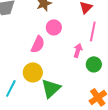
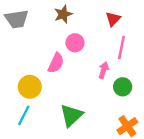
yellow circle: (33, 72) -> (30, 87), moved

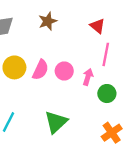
red triangle: (113, 19) -> (97, 26), turned -35
pink circle: (75, 43) -> (64, 71), moved
yellow circle: (30, 87) -> (14, 67), moved

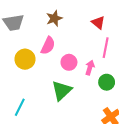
pink semicircle: (40, 70) -> (48, 46), moved
green triangle: (56, 122) -> (62, 91), moved

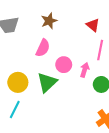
yellow circle: (25, 59) -> (18, 82), moved
green triangle: (62, 91) -> (47, 82), moved

